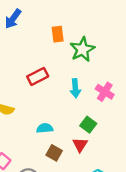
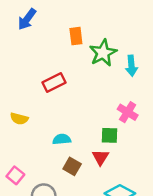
cyan arrow: (75, 88) -> (131, 66), moved
pink cross: (105, 92) -> (128, 112), moved
green square: (88, 125) -> (109, 135), turned -35

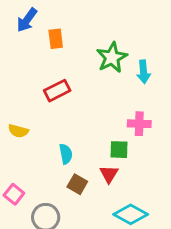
orange rectangle: (76, 36) -> (56, 39), moved
pink cross: (128, 112) -> (139, 124), turned -30
cyan semicircle: (62, 139) -> (66, 154), turned 84

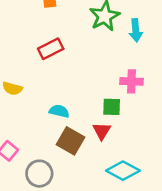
cyan semicircle: (66, 154) -> (59, 111), turned -66
brown square: (77, 184) -> (71, 141), size x1.4

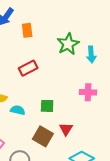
green square: (112, 107) -> (47, 106), moved
cyan semicircle: (59, 111) -> (18, 110), moved

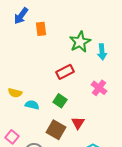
red rectangle: (28, 68) -> (65, 72), moved
pink cross: (88, 92) -> (99, 88), turned 35
green square: (47, 106) -> (60, 101), turned 32

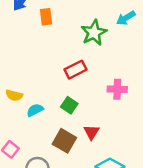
cyan arrow: (102, 52) -> (126, 18), moved, turned 63
pink cross: (99, 88) -> (117, 89), turned -35
cyan semicircle: (32, 105) -> (35, 110), turned -40

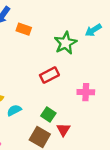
orange rectangle: (46, 17) -> (24, 29), turned -64
green square: (69, 105) -> (48, 115), moved

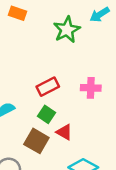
red rectangle: (49, 75) -> (48, 87), moved
red triangle: (63, 130) -> (64, 132), turned -32

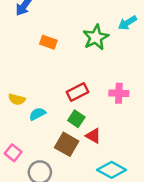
orange rectangle: (17, 13) -> (48, 42), moved

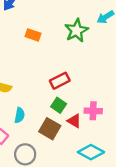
pink cross: (119, 93) -> (93, 111), moved
cyan semicircle: (37, 114) -> (20, 115), moved, turned 128

